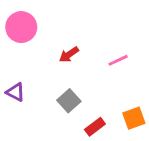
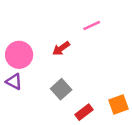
pink circle: (21, 27) -> (19, 55), moved
pink line: (118, 60) -> (92, 25), moved

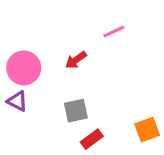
gray square: (61, 89) -> (76, 111), turned 30
red rectangle: (84, 112) -> (92, 139), moved

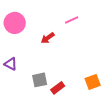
pink circle: (24, 68) -> (15, 23), moved
gray square: (76, 111) -> (40, 80), moved

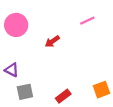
pink line: (72, 20) -> (87, 21), moved
gray square: (40, 80) -> (25, 92), moved

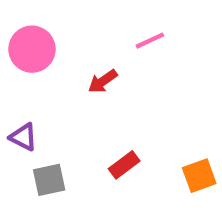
pink line: (87, 21) -> (150, 41), moved
red rectangle: (63, 96) -> (124, 165), moved

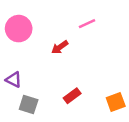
gray square: (49, 180) -> (29, 104), turned 30

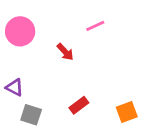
red arrow: (60, 47) -> (65, 52), turned -98

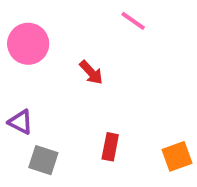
pink line: (95, 26) -> (133, 21), moved, turned 60
red rectangle: (79, 105) -> (110, 147), turned -42

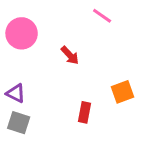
orange square: (177, 156) -> (123, 92), moved
gray square: (43, 160) -> (19, 123), moved

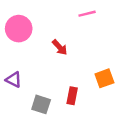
pink line: (102, 16) -> (87, 14), turned -49
gray square: (19, 123) -> (41, 104), moved

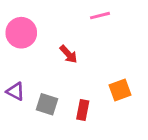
gray square: (41, 104) -> (47, 104), moved

